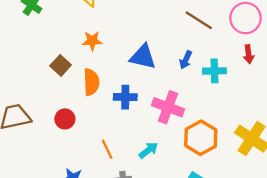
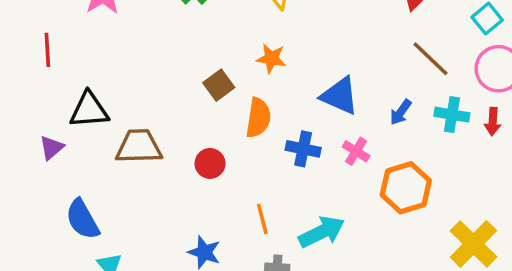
cyan cross: (214, 71) -> (452, 115), moved
pink cross: (168, 107) -> (356, 151), moved, size x0.6
orange hexagon: (201, 138) -> (406, 188), moved
cyan arrow: (148, 150) -> (322, 232), size x1.5

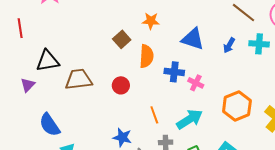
pink cross: (356, 151) -> (196, 83), moved
orange hexagon: (406, 188) -> (237, 106), moved

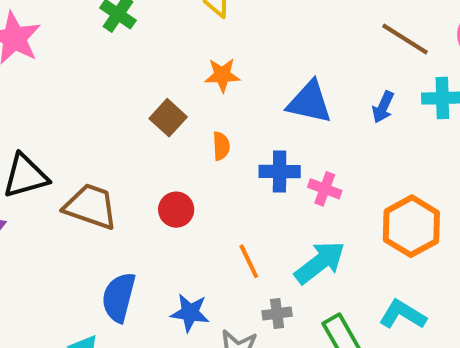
orange semicircle: (147, 56) -> (221, 146), size x0.6
brown trapezoid: (79, 79) -> (91, 206), turned 32
blue semicircle: (50, 125) -> (119, 297), moved, turned 55

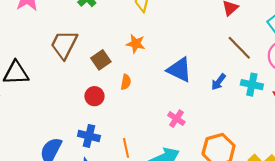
blue cross: (280, 171) -> (89, 136), moved
brown trapezoid: (91, 206) -> (64, 45), moved, turned -96
red circle: (176, 210) -> (94, 96), moved

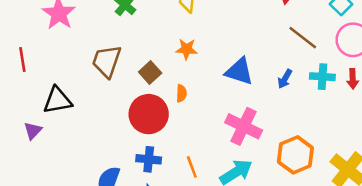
red circle: (94, 96) -> (149, 114), size x1.8
pink cross: (176, 119) -> (244, 126), size x1.8

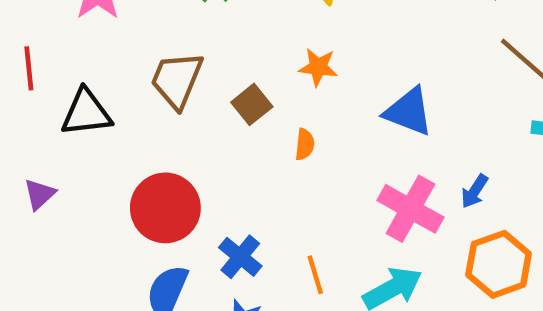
blue arrow: (285, 79) -> (475, 191), moved
black triangle: (57, 100) -> (86, 113), moved
red circle: (149, 114) -> (165, 208), moved
blue cross: (149, 159) -> (240, 257), turned 30

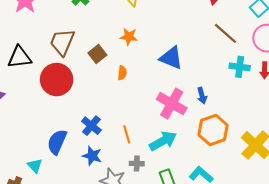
blue arrow: (475, 191) -> (202, 96), turned -49
red circle: (165, 208) -> (57, 80), moved

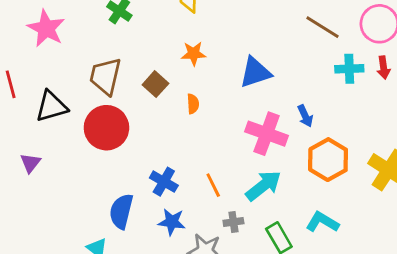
blue triangle: (171, 58) -> (255, 72), turned -30

